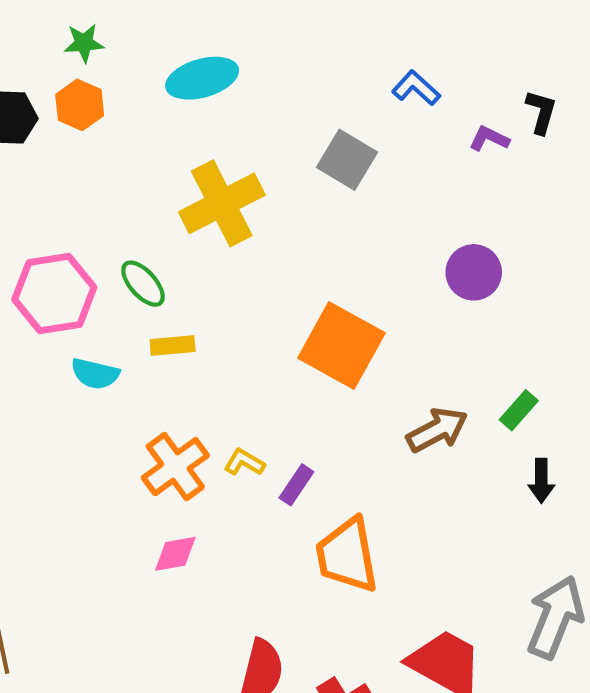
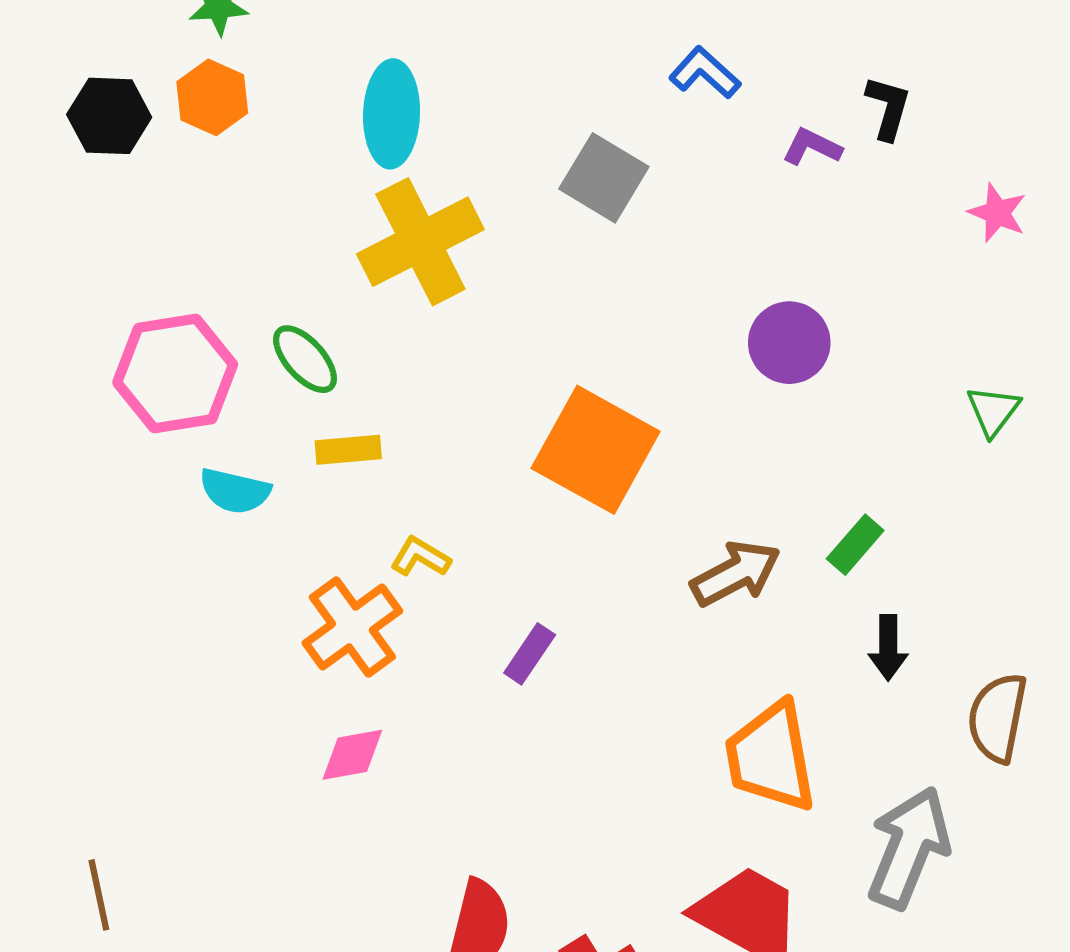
cyan ellipse: (202, 78) -> (392, 114), moved, turned -72
yellow L-shape: (244, 462) -> (420, 557), moved
orange trapezoid: (347, 555) -> (771, 757), moved

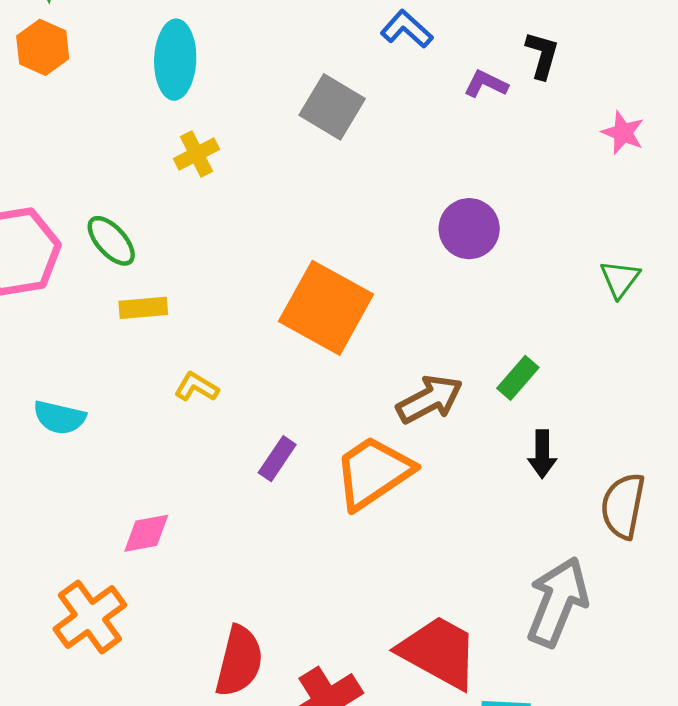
yellow cross: (420, 242) -> (197, 154), size x0.5
cyan semicircle: (235, 491) -> (59, 417), moved
orange cross: (352, 627) -> (90, 617), moved
orange trapezoid: (771, 757) -> (373, 472), moved, turned 66

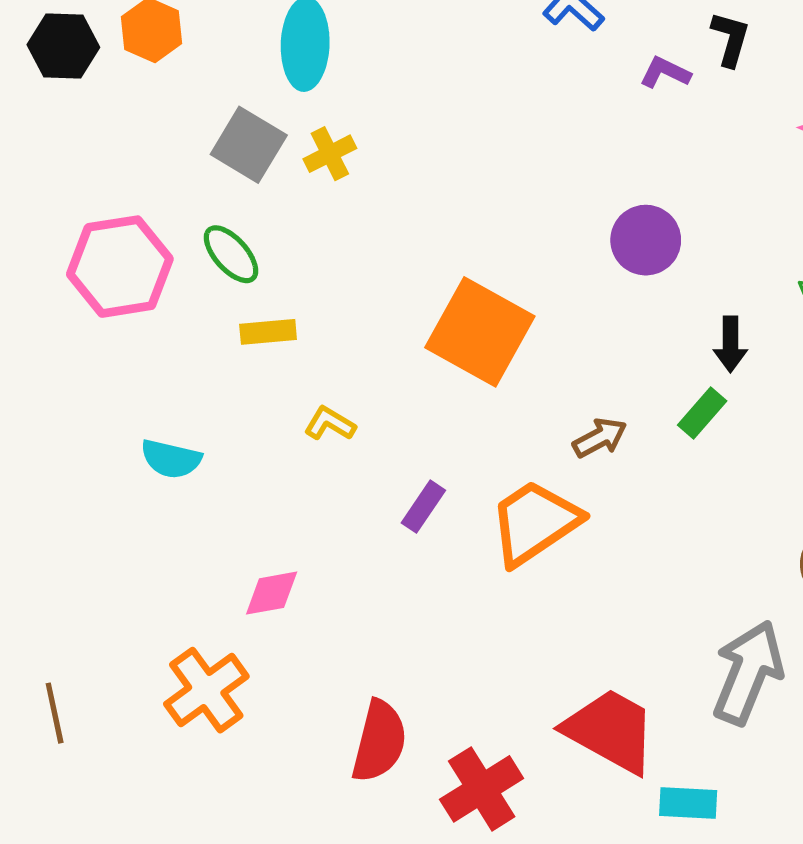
gray square: (332, 107) -> (249, 145), moved
brown arrow: (430, 399) -> (600, 438), size x0.7
black arrow: (542, 454) -> (730, 344), moved

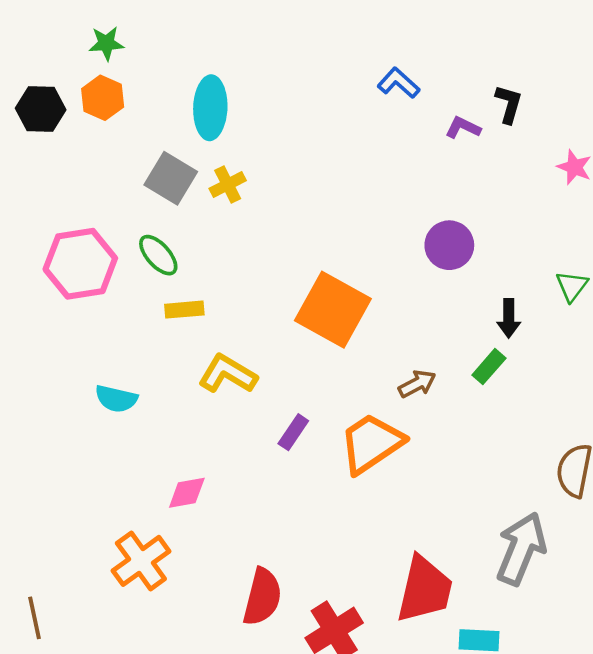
yellow L-shape: (330, 424) -> (228, 374), size x1.6
brown line: (55, 713) -> (34, 618), moved
red trapezoid: (610, 731) -> (425, 589), turned 74

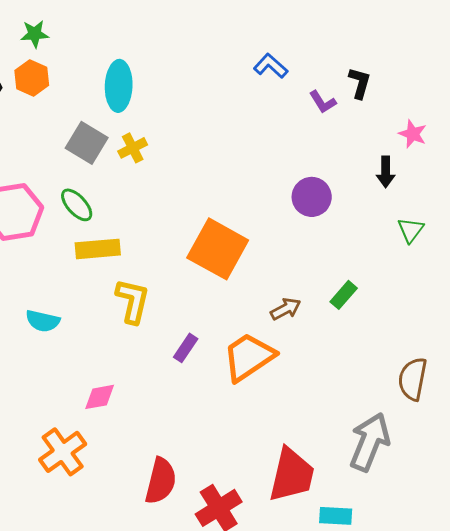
purple L-shape: (463, 128) -> (323, 102), turned -148
yellow rectangle: (184, 310) -> (98, 249), size x1.4
black arrow: (509, 318) -> (386, 172), moved
yellow L-shape: (228, 374) -> (133, 301), turned 72

